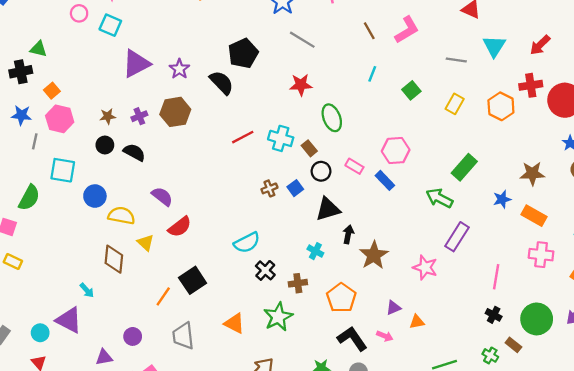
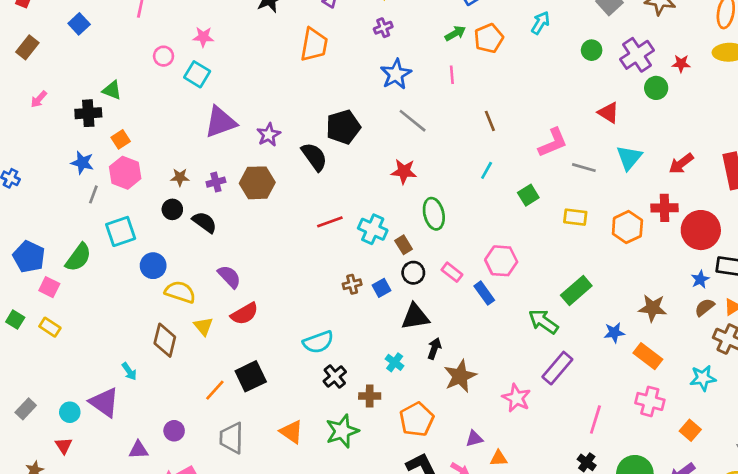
pink L-shape: (407, 30) -> (553, 143), moved
yellow rectangle: (455, 104) -> (575, 217), turned 60
cyan square: (63, 170) -> (121, 231), turned -36

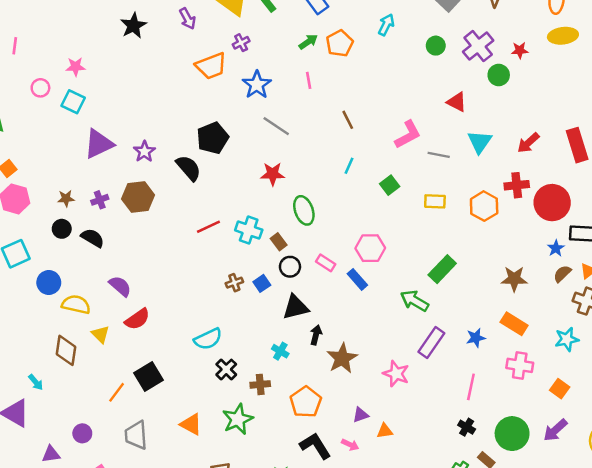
orange trapezoid: (314, 45) -> (211, 66), moved, turned 64
blue star: (614, 333) -> (476, 338), moved

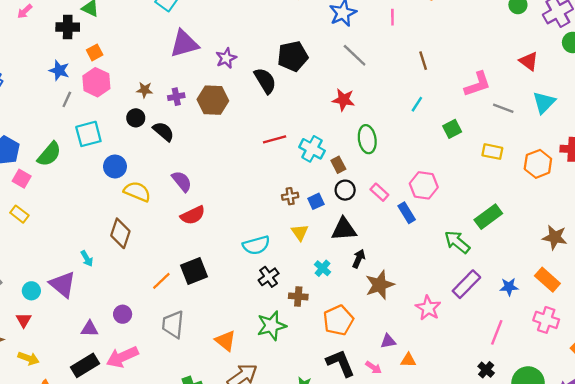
yellow triangle: (100, 334) -> (300, 232), moved
orange triangle: (191, 424) -> (225, 341), moved

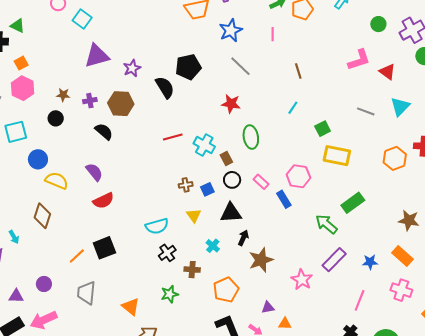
pink L-shape: (477, 84) -> (359, 60), moved
black semicircle: (163, 131) -> (104, 132), moved
yellow rectangle: (492, 152) -> (337, 156), moved, size x1.5
green star: (271, 326) -> (170, 294), size x0.7

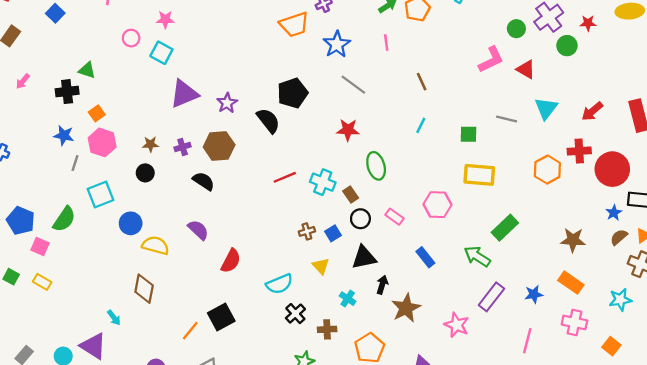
green circle: (378, 24) -> (516, 29), moved
green square: (323, 129) -> (469, 134), moved, turned 35
blue rectangle: (284, 199) -> (425, 257), moved
red semicircle: (103, 201) -> (231, 261), moved, turned -30

